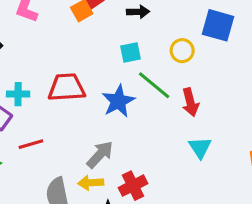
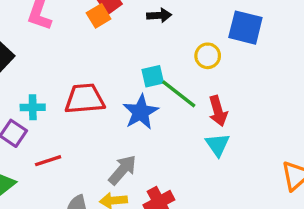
cyan square: (130, 53) -> (153, 76), moved
cyan triangle: (200, 148) -> (218, 145), moved

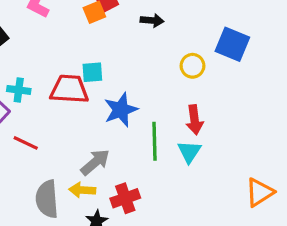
cyan square: (153, 76) -> (92, 72), moved
green line: (179, 94) -> (155, 141), moved, turned 42
red line: (48, 161) -> (26, 143), turned 35

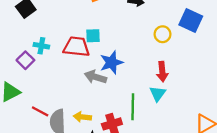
green line: (155, 141) -> (133, 107), moved
red line: (26, 143) -> (40, 111), moved
gray arrow: (95, 162) -> (96, 77), moved, turned -125

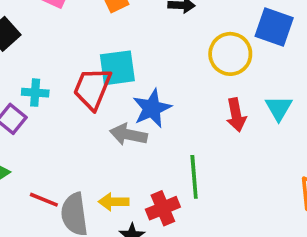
yellow circle: (163, 34) -> (230, 54), size x1.5
cyan square: (93, 36) -> (117, 68), size x1.5
red trapezoid: (76, 47) -> (92, 88), turned -68
cyan triangle: (158, 94) -> (279, 108), moved

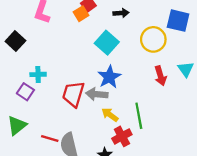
cyan square: (117, 68) -> (107, 43), moved, turned -35
red trapezoid: (92, 88) -> (73, 94), moved
yellow arrow: (114, 202) -> (110, 115), moved, turned 42

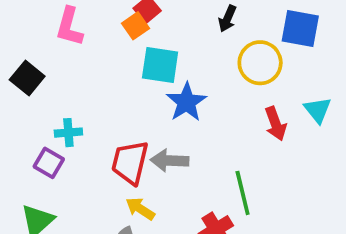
black arrow: (121, 13) -> (227, 19), moved, turned 120
cyan square: (107, 43) -> (160, 65), moved, turned -30
blue star: (109, 77) -> (186, 102), moved
yellow arrow: (110, 115) -> (140, 209), moved

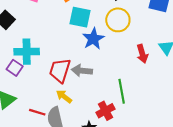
yellow circle: (260, 63) -> (118, 20), moved
cyan cross: (68, 133) -> (27, 52), size x1.6

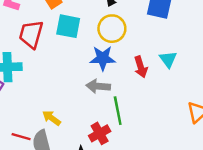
blue star: (93, 39) -> (103, 58), moved, turned 30
red trapezoid: (60, 70) -> (31, 34), moved
gray arrow: (82, 71) -> (98, 86), moved

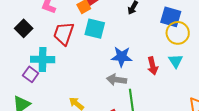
yellow circle: (112, 29) -> (178, 33), moved

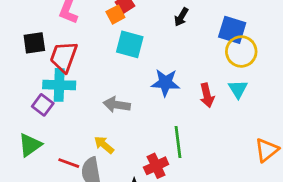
black square: (24, 28) -> (34, 43), turned 36
red trapezoid: (64, 34) -> (64, 57), moved
gray arrow: (117, 80) -> (117, 105), moved

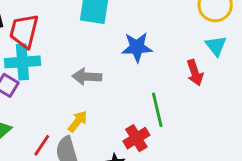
red arrow: (207, 95) -> (195, 73), moved
yellow arrow: (104, 145) -> (78, 121), turned 95
red line: (69, 163) -> (42, 145), turned -70

